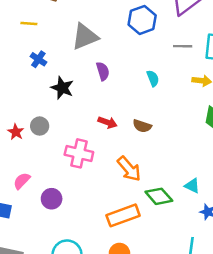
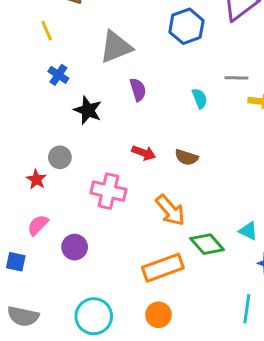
yellow line: (29, 23) -> (47, 31), turned 63
gray line: (183, 46) -> (236, 78), moved
red star: (16, 132) -> (36, 179), moved

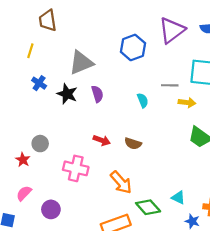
yellow line: (47, 31) -> (30, 51), turned 40
black star: (88, 110) -> (67, 94), moved

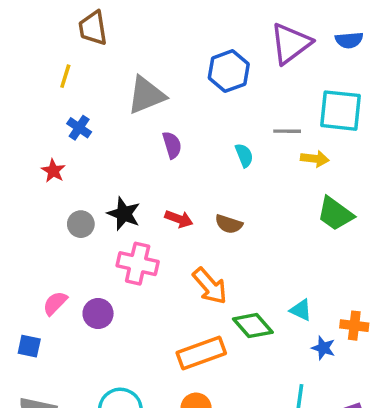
black star: (67, 94) -> (124, 214), moved
red star: (23, 160) -> (53, 171), moved
purple circle: (51, 209) -> (98, 314), moved

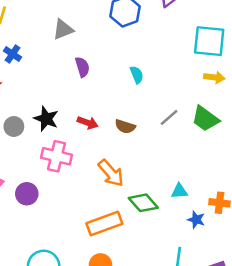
gray triangle: (146, 95) -> (63, 29), size x0.7
gray line: (287, 131) -> (169, 117), moved, turned -42
yellow arrow: (315, 159) -> (214, 77), moved
cyan triangle: (301, 310) -> (179, 191), turned -30

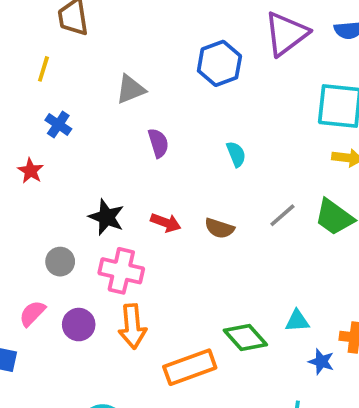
gray circle: (14, 126) -> (60, 262), moved
orange arrow: (111, 173) -> (132, 326), moved, turned 36

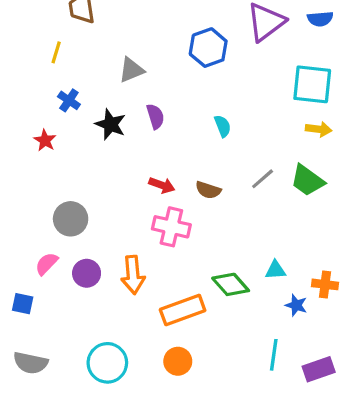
black star: (106, 217) -> (111, 124), moved
gray circle: (60, 262) -> (71, 219), size x1.4
pink cross: (121, 271) -> (171, 227), moved

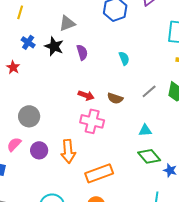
black star: (111, 124) -> (54, 46), moved
cyan triangle: (275, 270) -> (145, 130), moved
green diamond: (231, 284) -> (149, 156), moved

